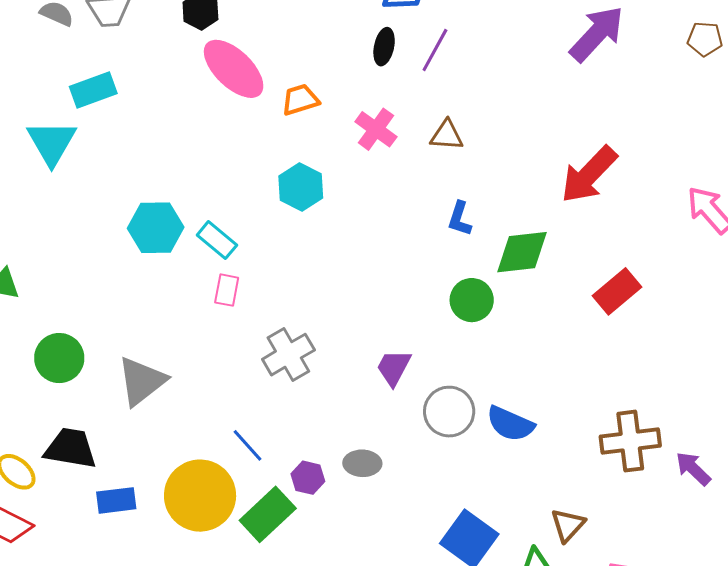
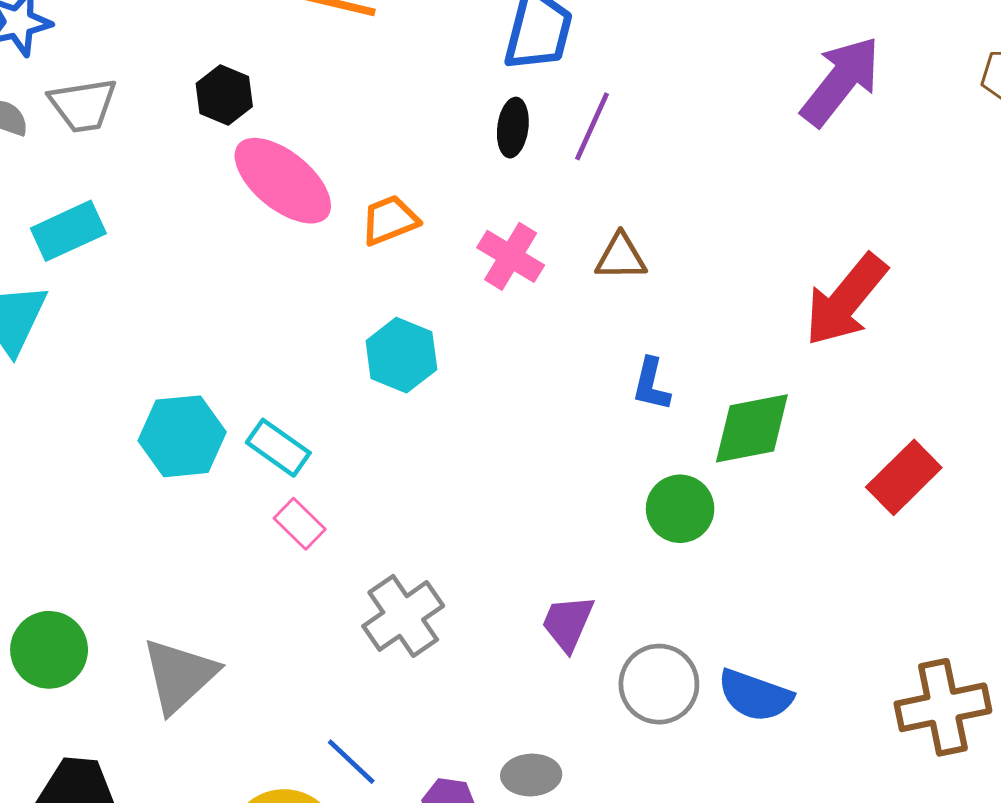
pink rectangle: (227, 290) -> (300, 524), turned -52

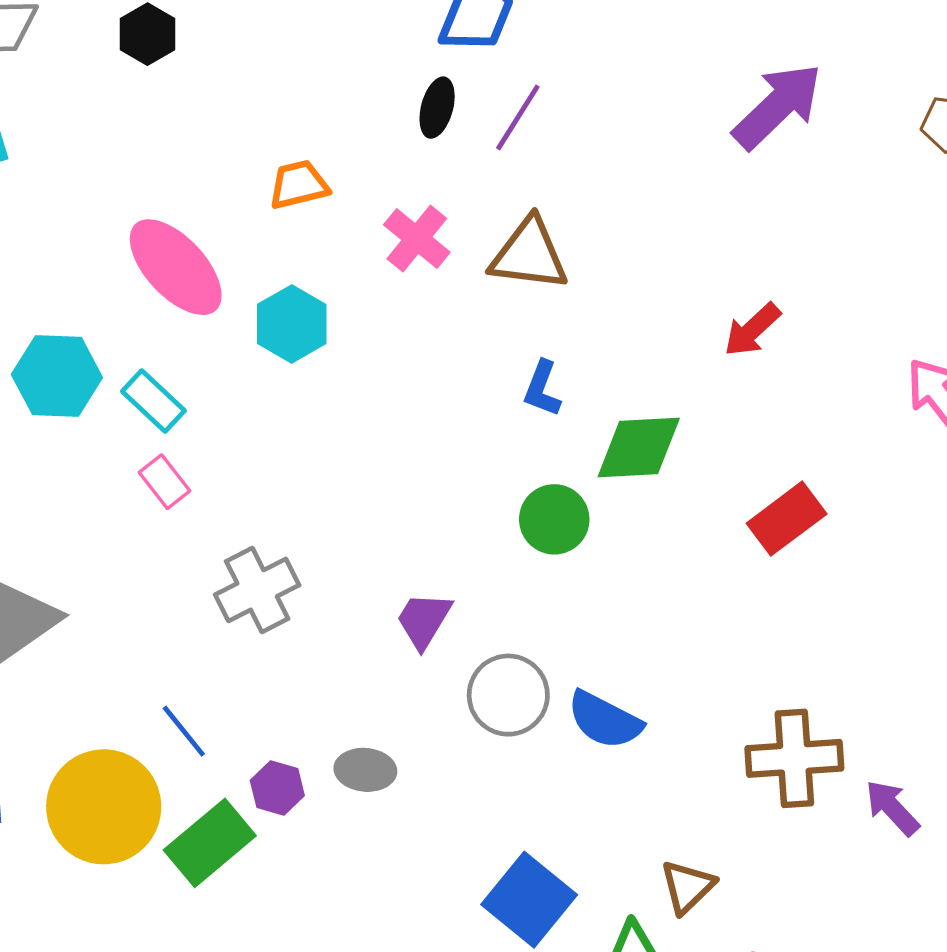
pink ellipse: (283, 181) -> (176, 267), moved
brown triangle: (621, 257) -> (529, 255), size x1.5
red arrow: (846, 300) -> (752, 330), size x0.6

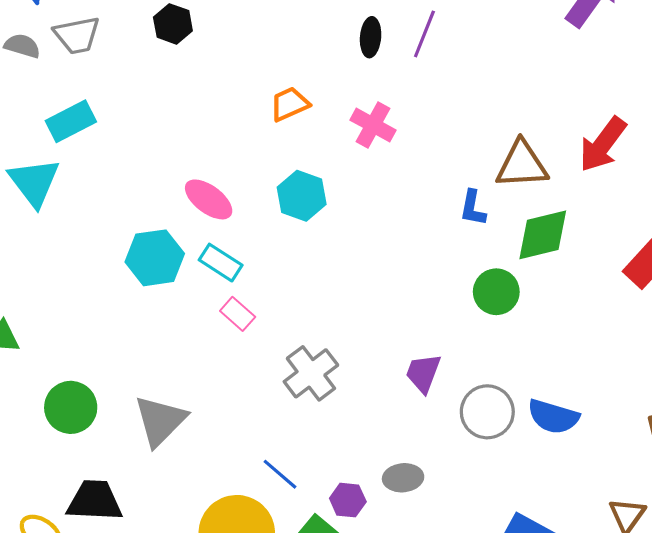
brown triangle: (529, 255) -> (522, 165), moved
pink ellipse: (176, 267) -> (209, 199), moved, size x0.7
red arrow: (752, 330) -> (603, 144), size x1.4

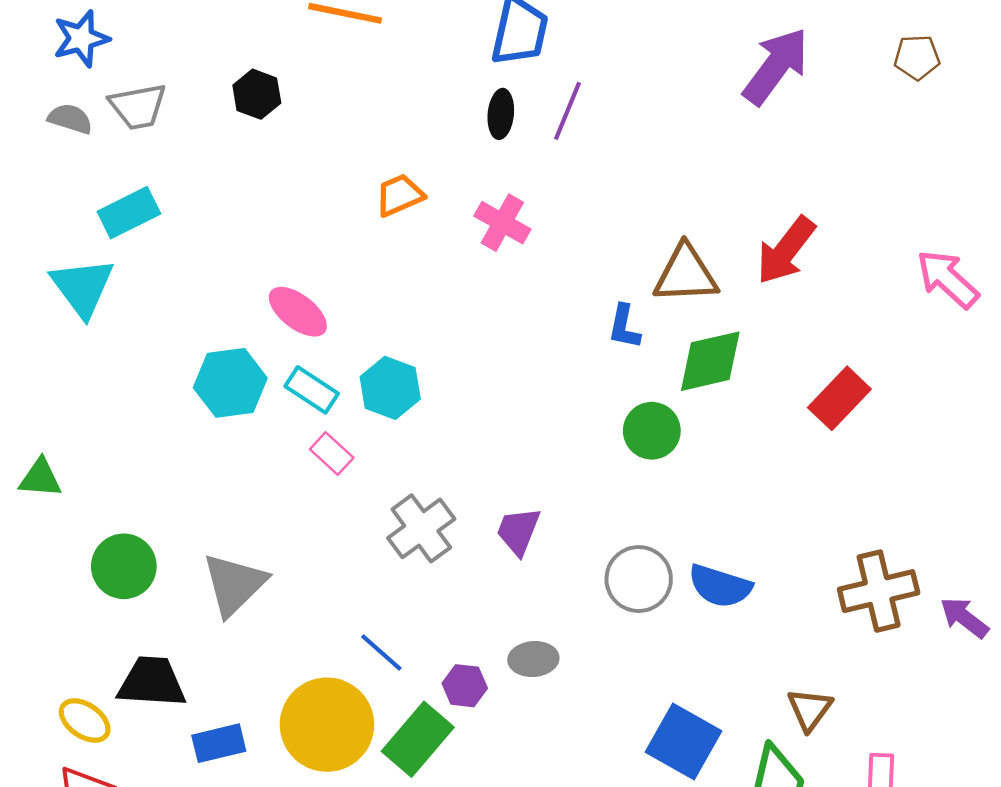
cyan hexagon: (302, 196) -> (390, 388), moved
purple trapezoid: (423, 373) -> (518, 531), moved

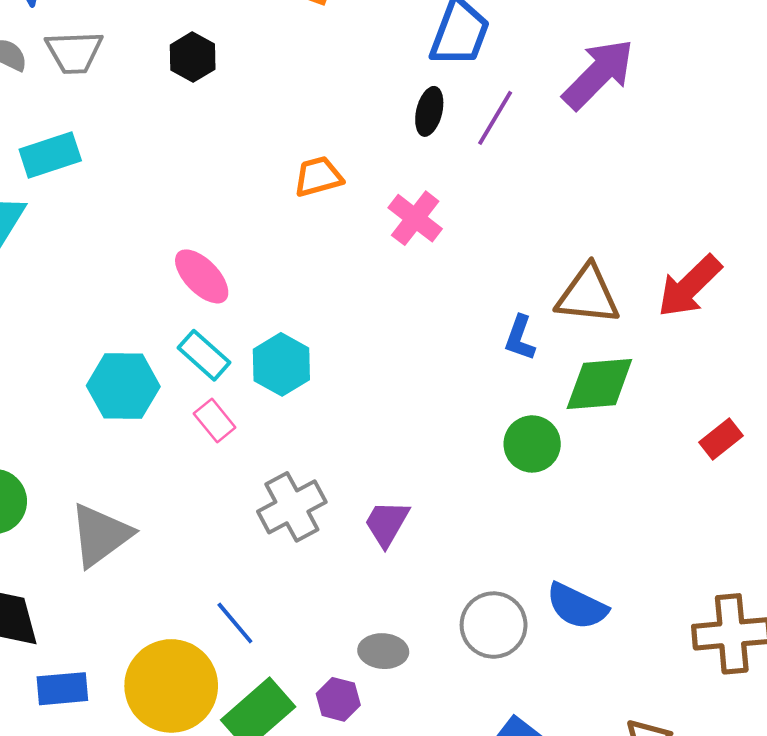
purple arrow: (776, 66) -> (598, 74), moved
cyan hexagon: (230, 383) -> (123, 386), moved
red rectangle: (839, 398) -> (721, 439), size x0.7
gray circle: (639, 579) -> (494, 625), moved
purple hexagon: (465, 686) -> (338, 699), moved

